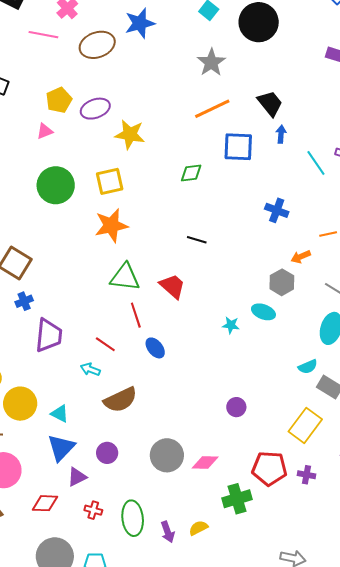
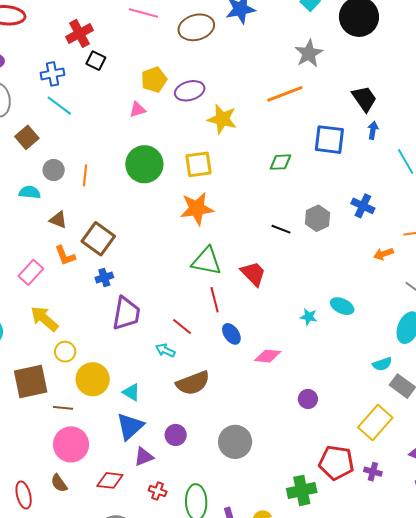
orange line: (212, 109) -> (285, 94), moved
gray hexagon: (282, 282) -> (317, 218), moved
pink diamond: (205, 463) -> (268, 356), moved

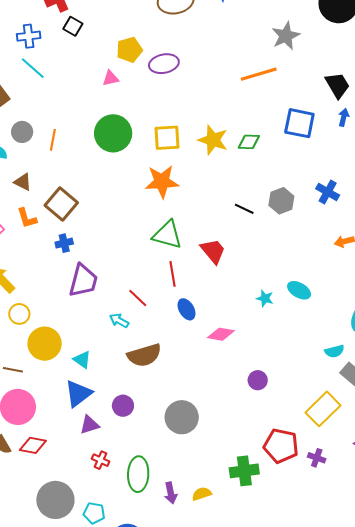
yellow star: (222, 119) -> (213, 140), moved
red diamond: (110, 480) -> (33, 445), moved

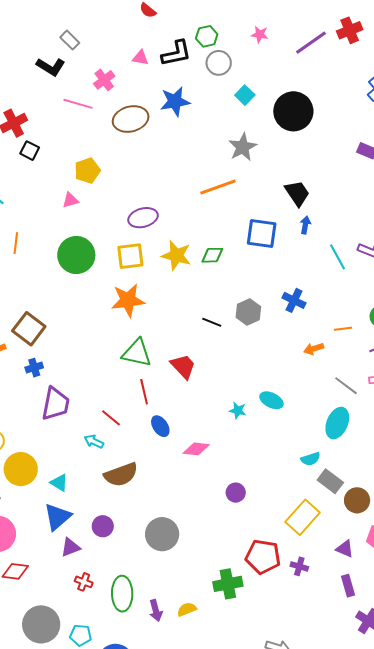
purple ellipse: (164, 64) -> (143, 218), moved
orange line: (53, 140) -> (16, 243), moved

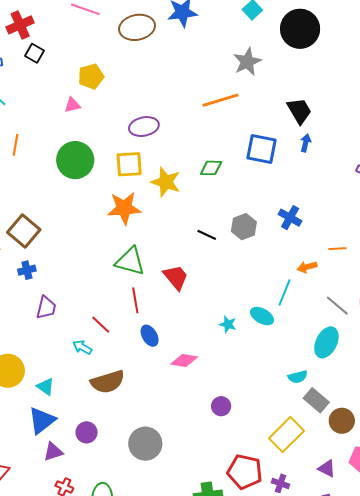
yellow star: (176, 255) -> (166, 182), moved
cyan line: (338, 257) -> (284, 293), moved, turned 48
purple trapezoid: (55, 404) -> (46, 308), size x0.7

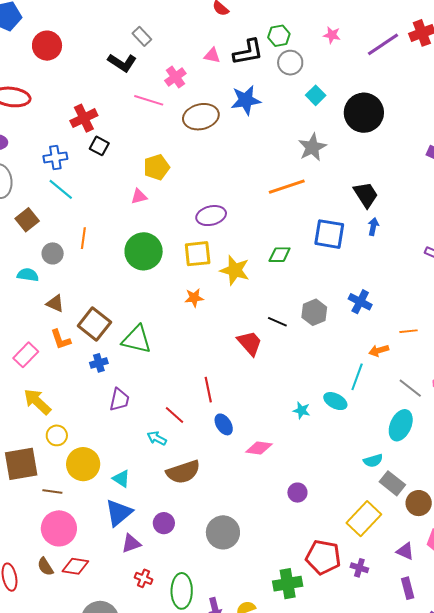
orange star: (124, 208) -> (194, 298), size x0.6
green triangle: (130, 261) -> (137, 339), moved
red trapezoid: (176, 277) -> (250, 343), moved

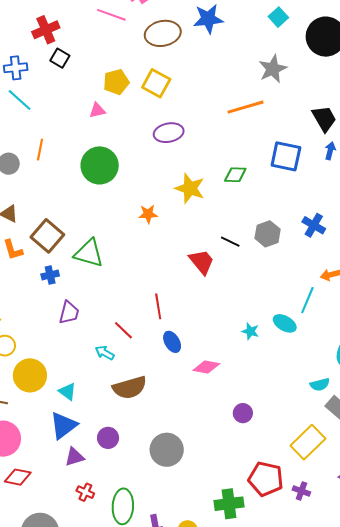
yellow square: (198, 254) -> (156, 83), moved, turned 32

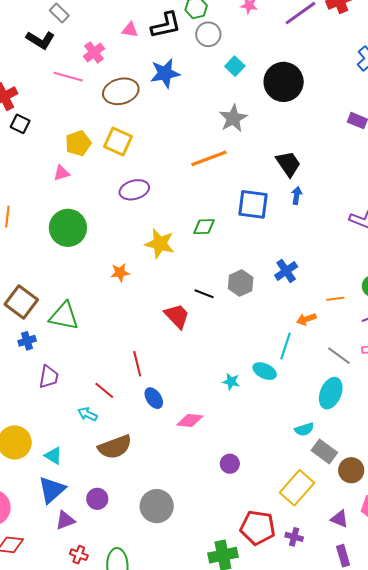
blue cross: (314, 225) -> (286, 271), turned 30

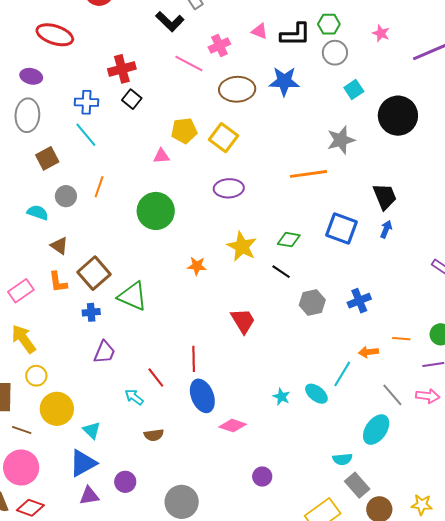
black line: (204, 294) -> (281, 272), moved
blue ellipse: (154, 398) -> (202, 396), size x1.5
brown semicircle: (115, 447) -> (154, 435), size x0.6

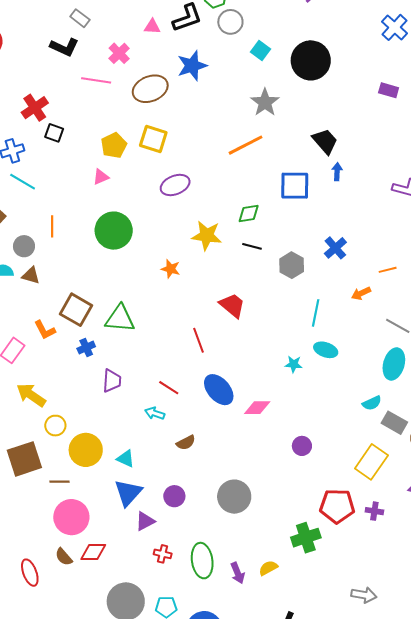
brown triangle: (59, 246) -> (31, 276), moved
orange star: (197, 266) -> (171, 269), turned 30
red line: (194, 359) -> (198, 340), moved
cyan line: (342, 374) -> (316, 313), moved

